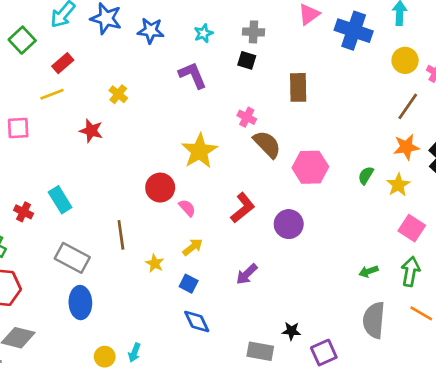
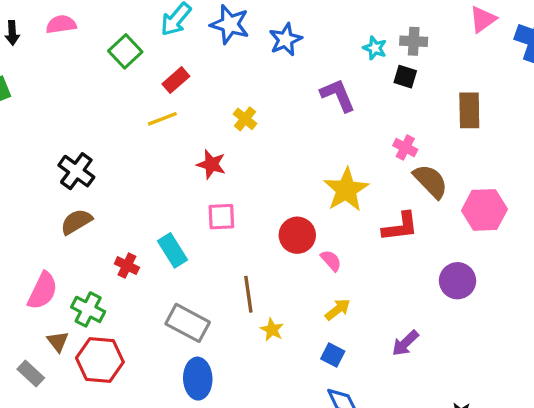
blue star: (151, 31) -> (285, 40), turned -30
cyan star: (203, 33) -> (375, 48), moved, turned -30
pink square: (18, 128) -> (221, 217), moved
red L-shape: (243, 208) -> (400, 227), moved, turned 32
yellow star: (155, 263) -> (272, 330), moved

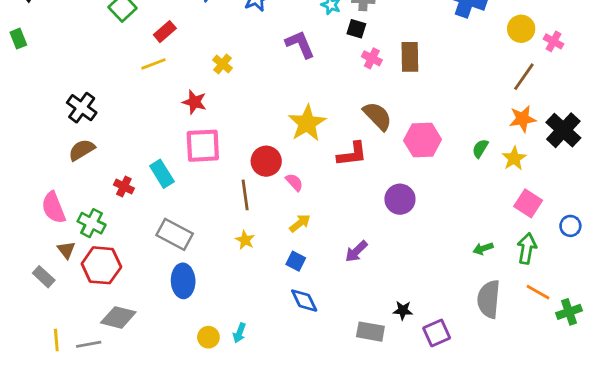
pink cross: (405, 147) -> (372, 58), moved
pink square: (221, 217) -> (203, 146), size x1.5
pink semicircle: (43, 291) -> (54, 208), turned 132
brown line: (248, 294) -> (245, 195), moved

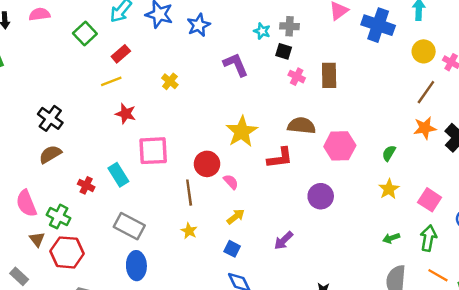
red star: (194, 102) -> (126, 114), moved
brown semicircle: (377, 116) -> (302, 126), turned -40
yellow star: (514, 158) -> (389, 189), moved
gray rectangle: (44, 277) -> (19, 276), moved

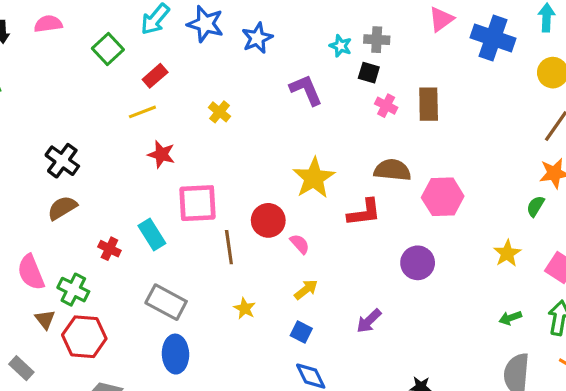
green semicircle: (389, 153) -> (535, 206), moved
brown line: (189, 193) -> (229, 247), moved

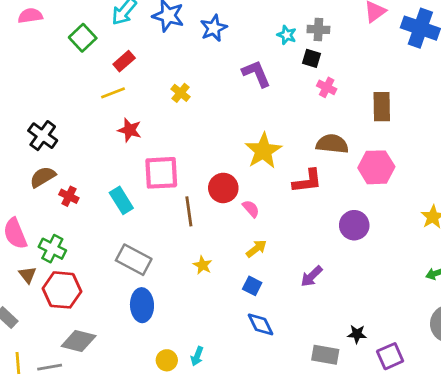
brown rectangle: (429, 104) -> (382, 107), moved
red cross: (109, 249) -> (69, 196), moved

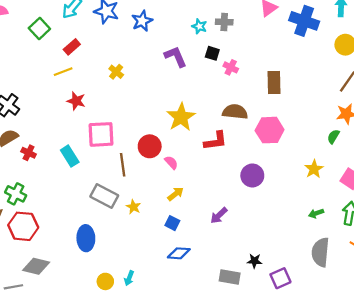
black square: (312, 58) -> (212, 53), moved
gray rectangle: (134, 260) -> (104, 196), moved
blue diamond: (261, 324) -> (179, 253), turned -60

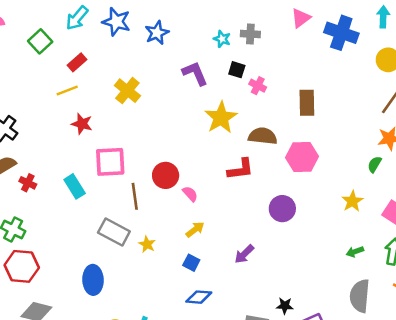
yellow cross: (116, 72) -> (127, 91), size x1.5
yellow star: (181, 117) -> (221, 118), moved

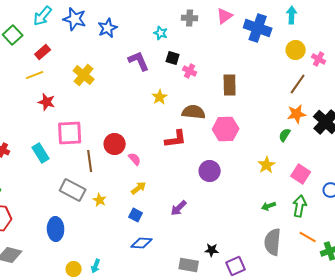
gray cross: (250, 34) -> (190, 18), moved
yellow star: (221, 118) -> (160, 97), size x0.6

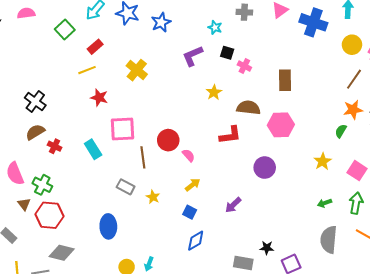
purple L-shape: (139, 61) -> (193, 56), turned -90
gray rectangle: (73, 190) -> (126, 187), size x0.7
blue diamond: (142, 243) -> (196, 241), turned -35

